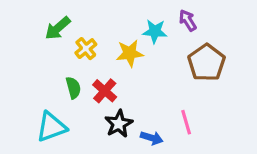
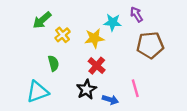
brown pentagon: (206, 63) -> (150, 45), turned 30
red cross: (105, 91) -> (97, 66), moved

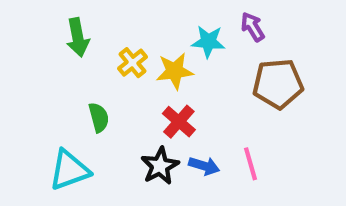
green arrow: (42, 20) -> (78, 37), turned -60
yellow cross: (63, 35) -> (133, 63), moved
blue arrow: (110, 100) -> (204, 166), moved

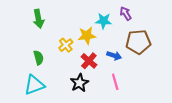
yellow cross: (133, 63) -> (66, 45), moved
green semicircle: (99, 117) -> (38, 58), moved
pink line: (250, 164) -> (115, 82), moved
blue arrow: (204, 166) -> (114, 56), moved

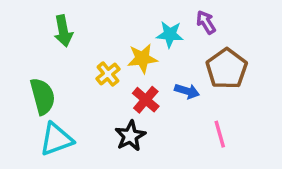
brown pentagon: (138, 42) -> (227, 69), turned -30
green semicircle: (38, 58) -> (43, 96), moved, size x1.5
pink line: (115, 82) -> (220, 134), moved

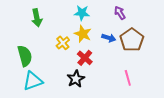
cyan star: (170, 34) -> (82, 13), moved
yellow star: (142, 58) -> (83, 34), turned 30
blue arrow: (187, 91) -> (109, 38), moved

